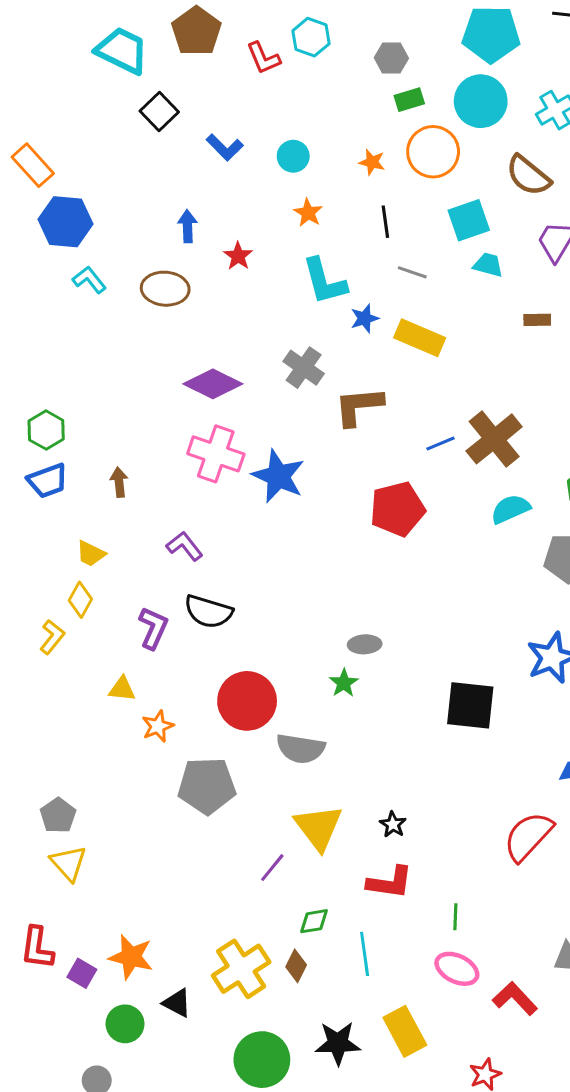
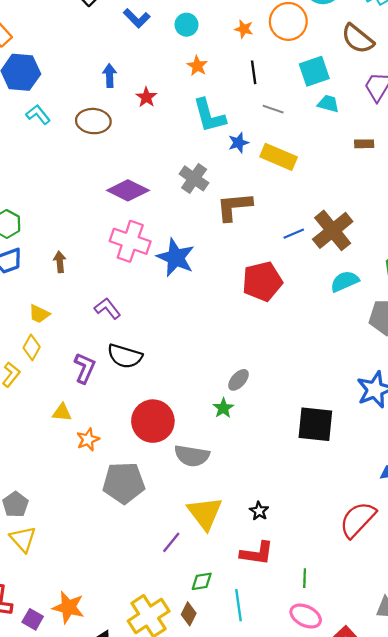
gray ellipse: (365, 644) -> (238, 380), turned -45

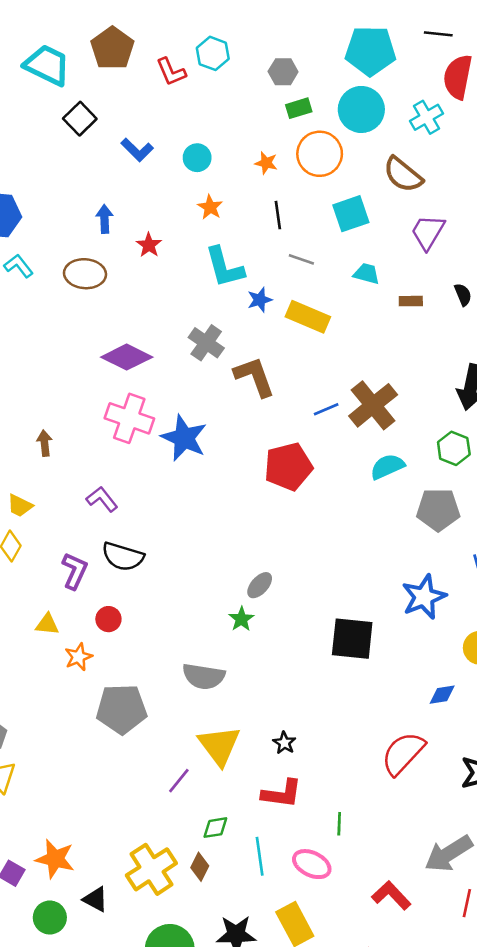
cyan trapezoid: (328, 104) -> (367, 274), moved
brown L-shape: (234, 207) -> (254, 377), turned 75
red circle: (153, 421) -> (108, 619), moved, size x0.5
pink ellipse: (306, 616) -> (312, 864), moved

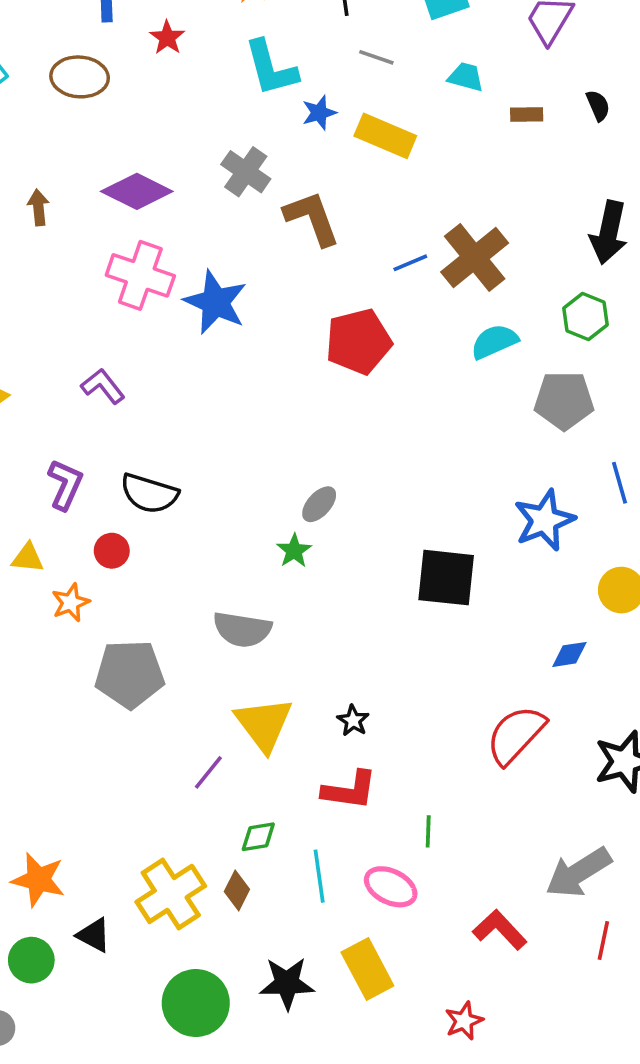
brown arrow: (45, 443) -> (38, 207), moved
black semicircle: (123, 557) -> (149, 493), moved

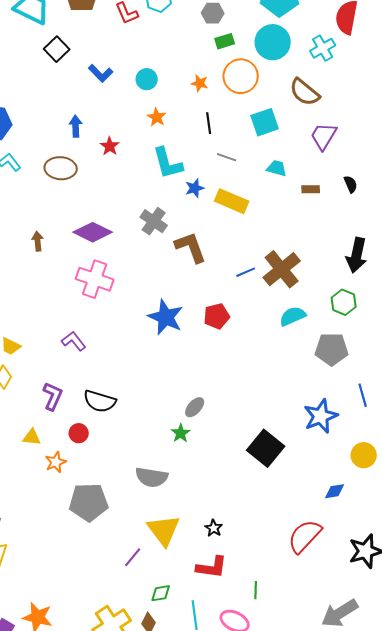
blue star: (215, 302) -> (166, 317), moved
red pentagon: (358, 342) -> (217, 316), size x0.7
black square: (446, 578) -> (266, 448), turned 33

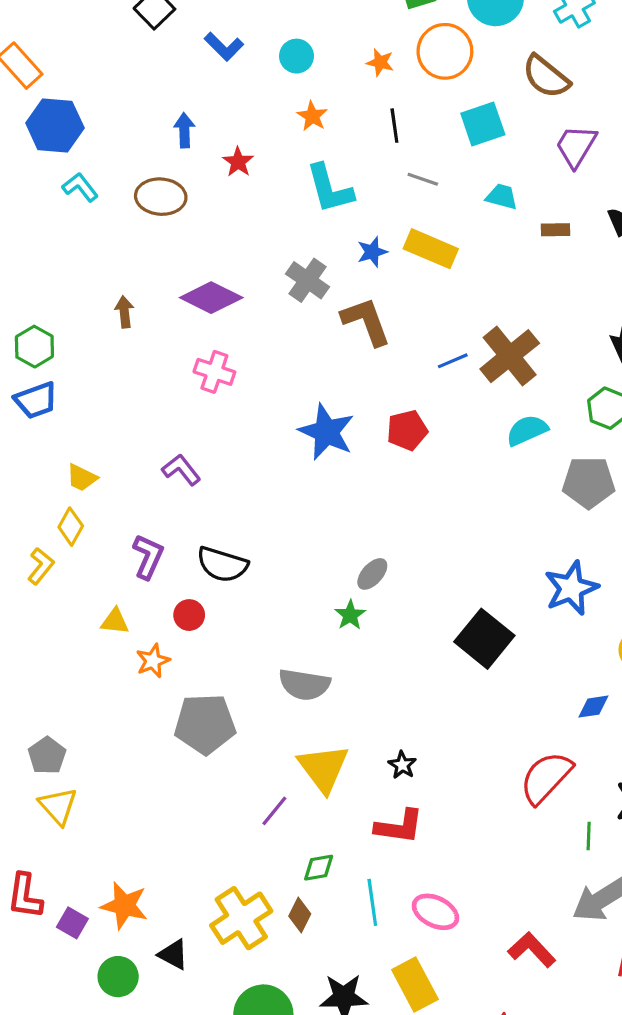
blue star: (195, 188) -> (372, 252), moved
pink cross: (95, 279) -> (214, 372), size x0.7
green line: (256, 590) -> (589, 836), moved

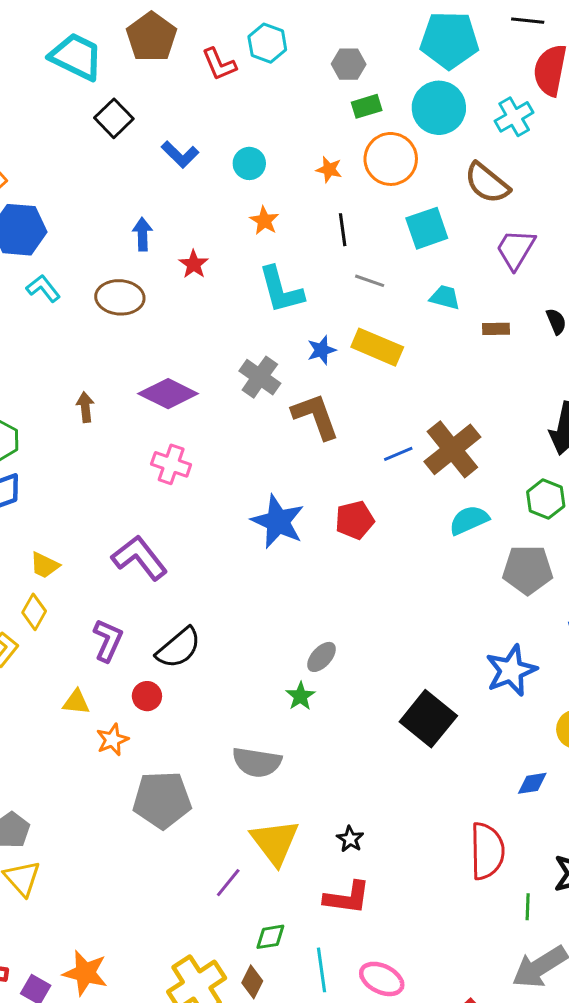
purple L-shape: (181, 470) -> (139, 558), size x1.5
black semicircle: (222, 564) -> (179, 648), turned -57
red semicircle: (546, 778) -> (487, 851), turned 136

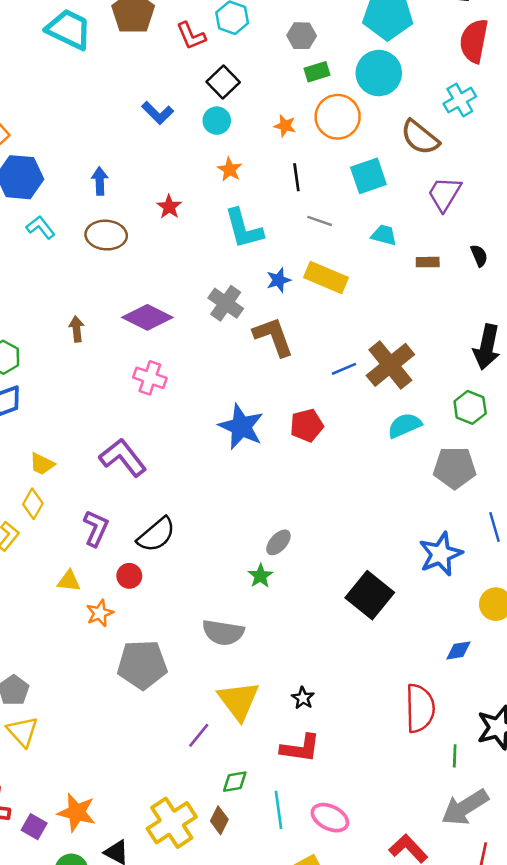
cyan cross: (514, 117) -> (460, 100), moved
black square: (114, 118) -> (223, 82), moved
blue arrow: (142, 234) -> (100, 181), moved

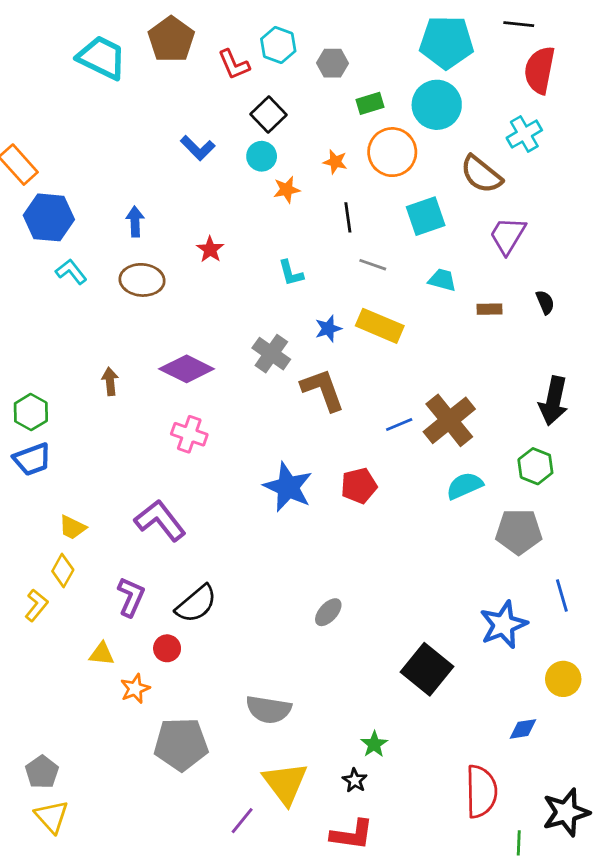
gray hexagon: (302, 36) -> (332, 63), moved
orange star: (230, 169) -> (287, 190), moved, turned 30
cyan L-shape: (244, 229) -> (291, 273), size x0.6
green star: (260, 576) -> (374, 744), moved

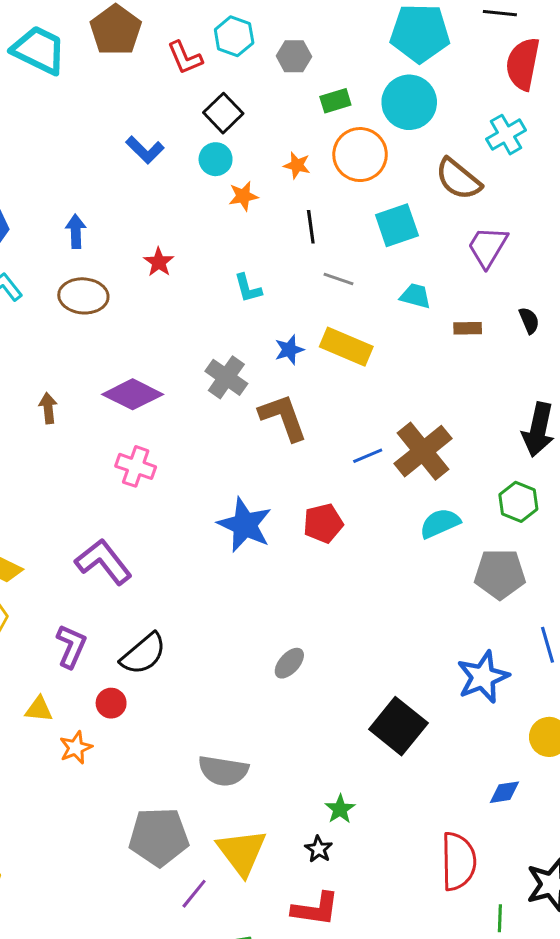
gray pentagon: (181, 744) -> (159, 837), moved

